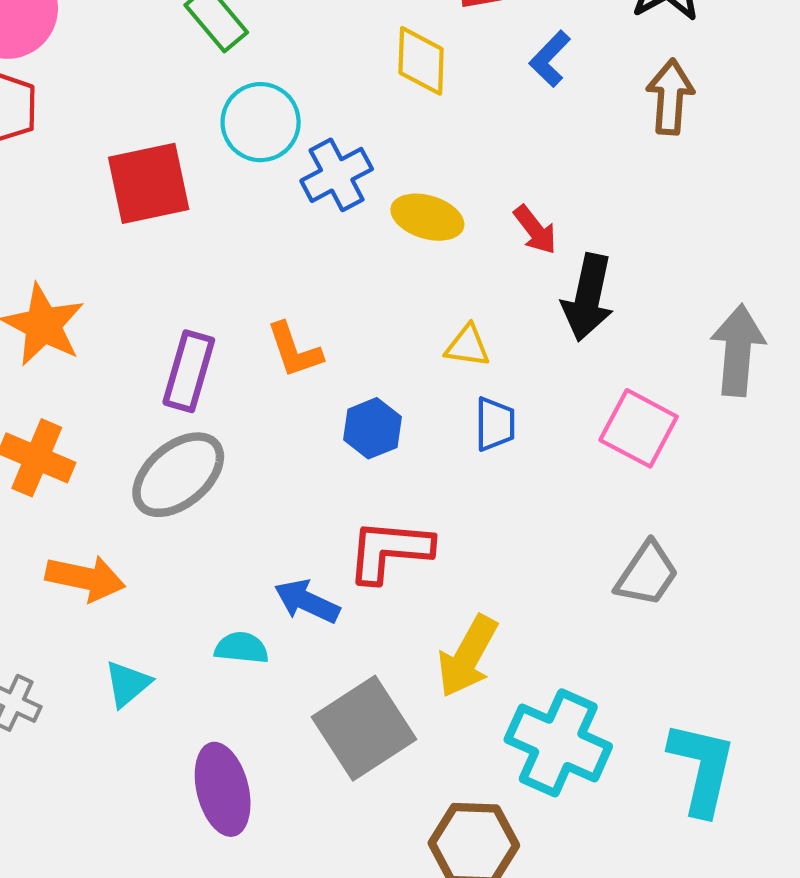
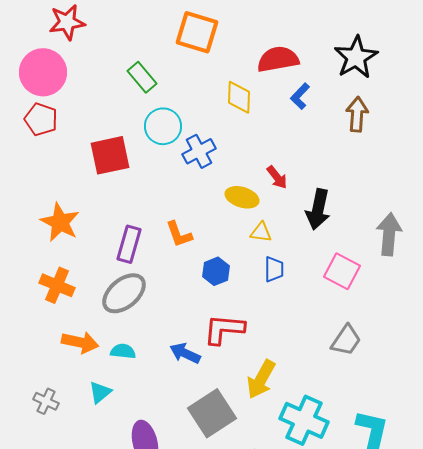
yellow ellipse: (427, 217) -> (242, 197), moved
red arrow: (535, 230) -> (277, 177), moved
cyan semicircle: (242, 648) -> (123, 351), moved

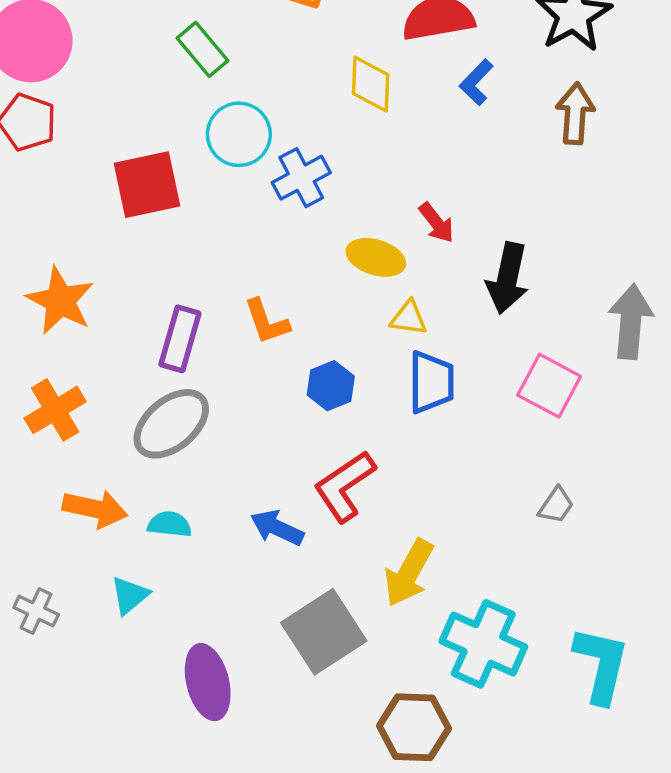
blue trapezoid: (274, 269) -> (431, 382), size x1.4
orange cross: (57, 285) -> (55, 410), turned 36
red L-shape: (224, 329) -> (345, 486), turned -39
gray trapezoid: (346, 340) -> (556, 505), size x0.7

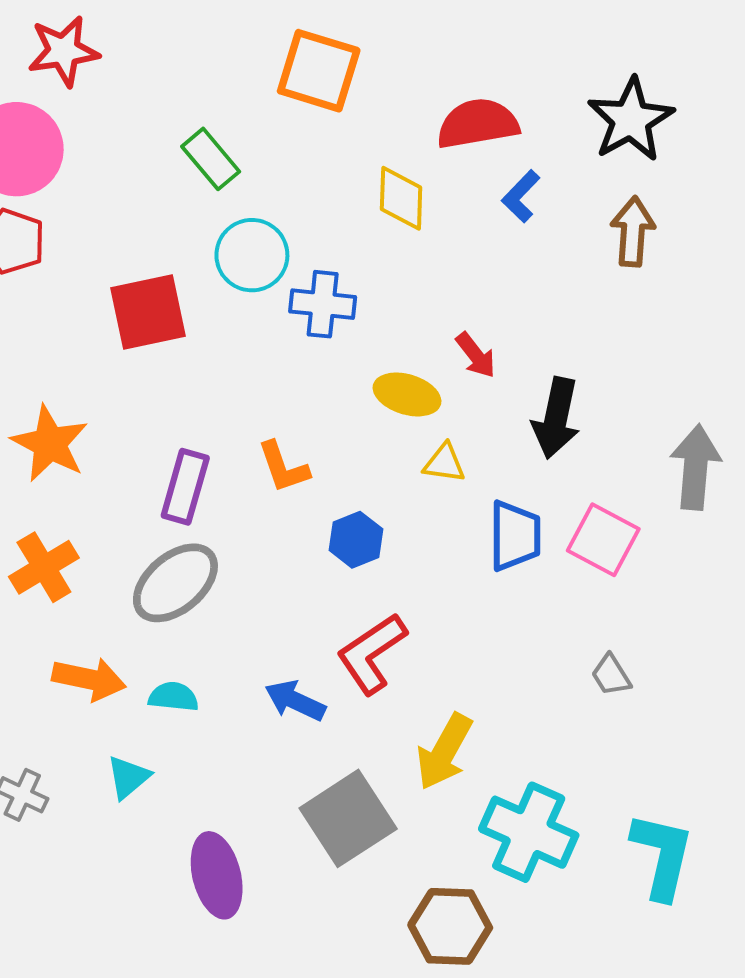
blue cross: (301, 178) -> (323, 304), turned 34
blue trapezoid: (431, 382) -> (515, 536), moved
gray trapezoid: (556, 505) -> (611, 675), turned 114

